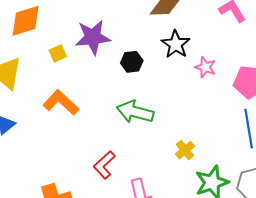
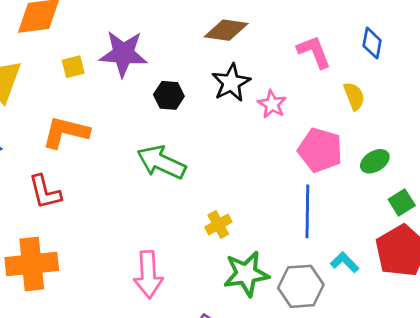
pink star: (205, 67) -> (272, 104), moved
orange L-shape: (61, 102) -> (66, 132), turned -39
red L-shape: (104, 165) -> (45, 192), moved, turned -72

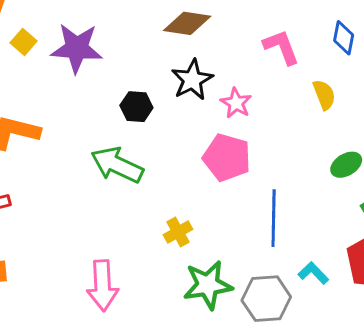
yellow square: (73, 67) -> (24, 42), moved, turned -35
black hexagon: (169, 95) -> (136, 107), moved
pink pentagon: (320, 150) -> (227, 157), moved

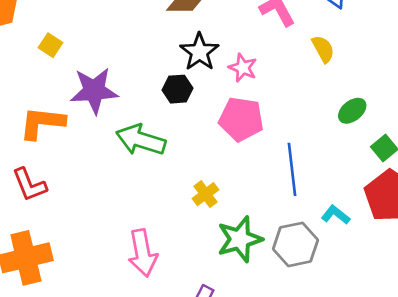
yellow square: (24, 42) -> (50, 45), moved
purple star: (77, 48) -> (94, 91), moved
black hexagon: (136, 107) -> (178, 89), moved

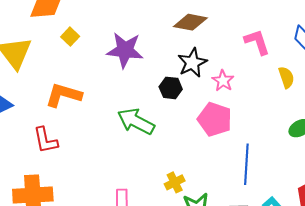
yellow square: (50, 45) -> (70, 37), moved
purple star: (94, 91) -> (125, 50), moved
yellow cross: (206, 194) -> (175, 182), moved

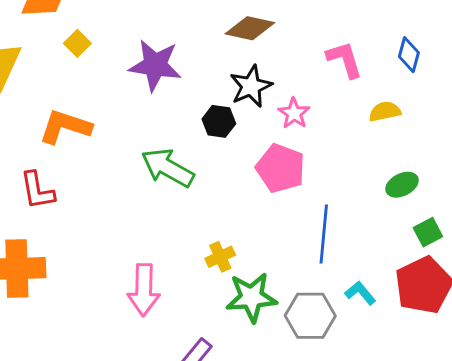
yellow semicircle: (286, 77) -> (385, 111), turned -85

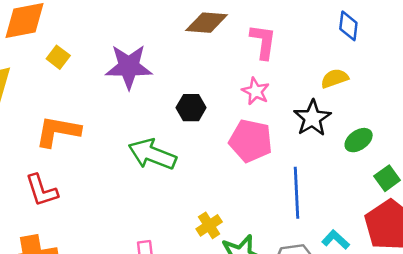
pink L-shape: (345, 59) -> (263, 42), moved, turned 33
black star: (251, 86) -> (312, 118), moved

